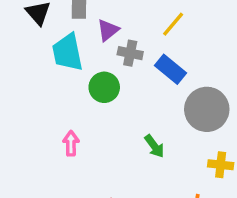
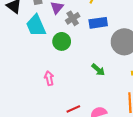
gray cross: (130, 53) -> (73, 18), turned -32
blue rectangle: (171, 69) -> (98, 23), turned -36

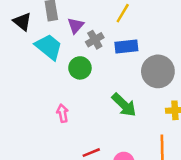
cyan trapezoid: (36, 26) -> (49, 47), turned 150
green arrow: (98, 70) -> (124, 105), size x1.5

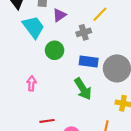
gray cross: (95, 40) -> (84, 32), moved
blue rectangle: (126, 46) -> (89, 61), moved

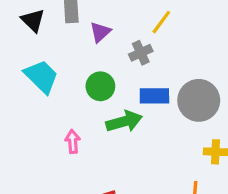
cyan trapezoid: (33, 27) -> (41, 77), moved
green arrow: (83, 89) -> (124, 121), moved, turned -65

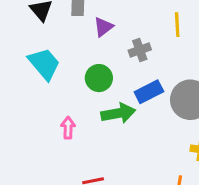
yellow line: (161, 22) -> (177, 25), moved, turned -45
blue rectangle: (154, 96) -> (149, 92), turned -32

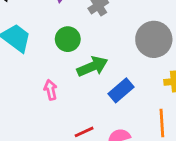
blue rectangle: (149, 92) -> (121, 90), moved

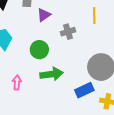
blue rectangle: (121, 90) -> (84, 90), moved

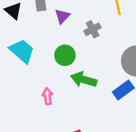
green arrow: (52, 74) -> (84, 80), turned -145

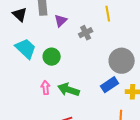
green circle: (65, 55) -> (52, 57), moved
green arrow: (84, 80) -> (69, 90), moved

